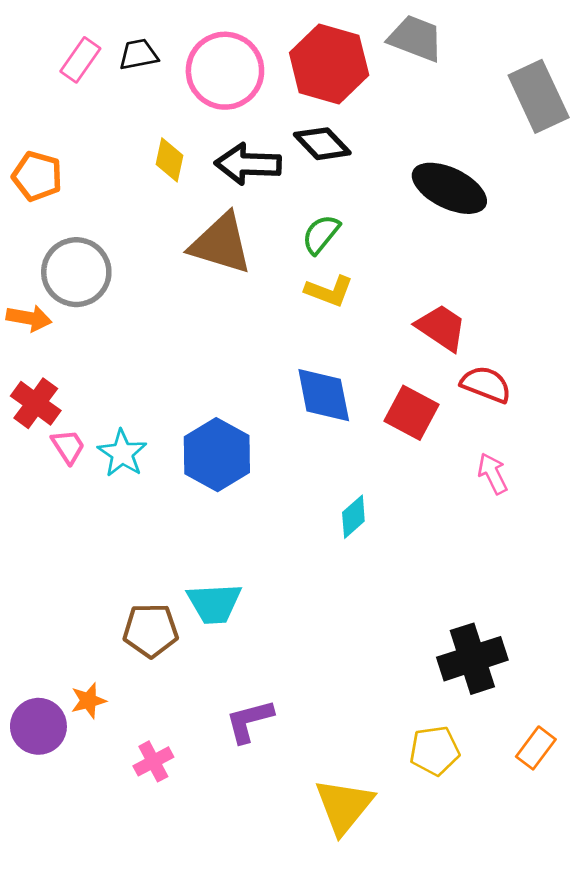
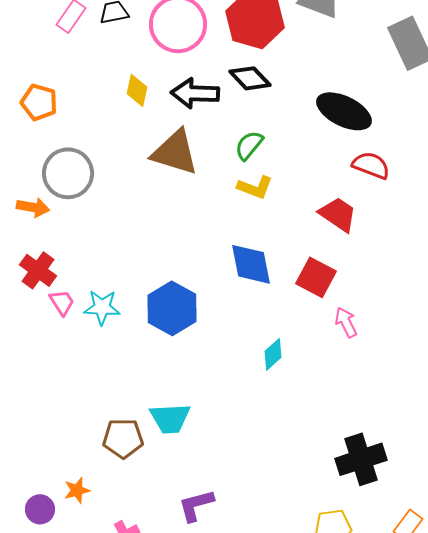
red semicircle: (486, 384) -> (371, 165), moved
cyan star: (122, 453) -> (102, 307), turned -30
pink arrow: (493, 474) -> (346, 322), moved
purple circle: (38, 726) -> (40, 509), size x0.7

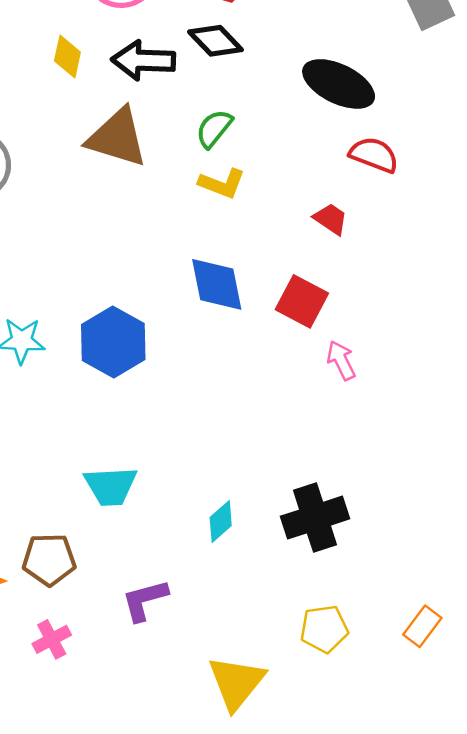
red trapezoid: (338, 214) -> (331, 219), size x0.7
cyan diamond: (273, 354) -> (221, 521), moved
brown pentagon: (123, 438) -> (49, 559), moved
black cross: (361, 459) -> (315, 518), moved

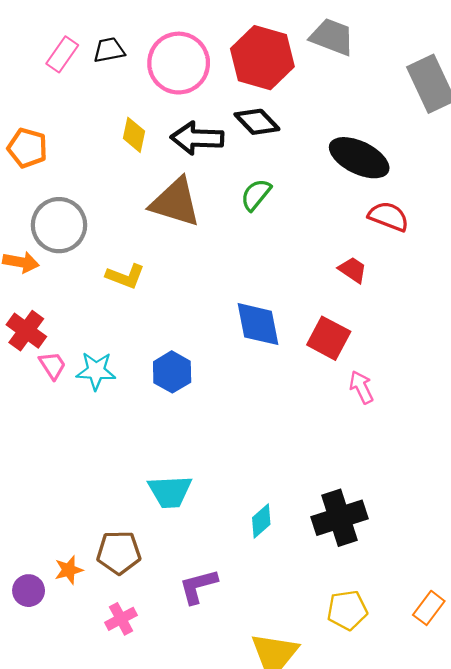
yellow L-shape: (222, 184) -> (125, 276), moved
blue hexagon: (113, 342) -> (172, 372), size x0.7

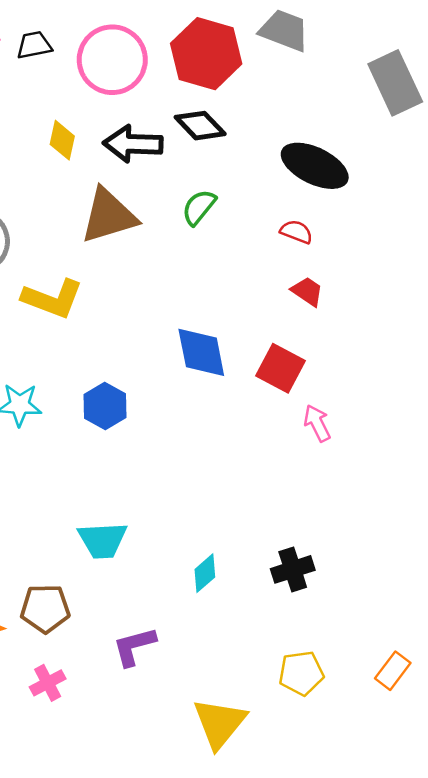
brown triangle: (175, 202) -> (109, 216), turned -34
red semicircle: (389, 216) -> (296, 232), moved, size x0.7
yellow L-shape: (125, 276) -> (53, 299), size x1.4
black cross: (340, 518) -> (293, 569), size x0.7

